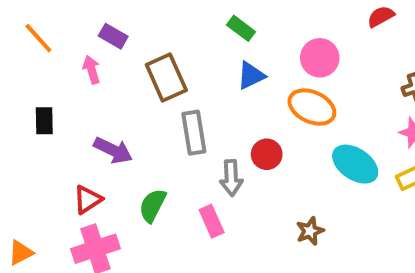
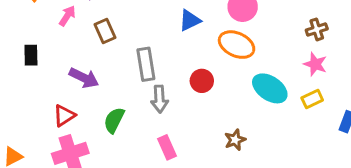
pink arrow: (92, 70) -> (67, 16), turned 50
brown rectangle: (166, 78) -> (105, 31), moved, size x0.7
gray arrow: (231, 178) -> (159, 99), moved
pink rectangle: (212, 221) -> (167, 147), moved

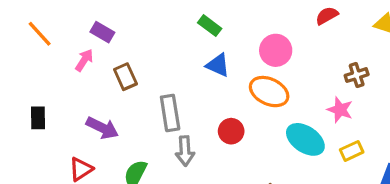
blue triangle: (190, 20) -> (218, 65), turned 50
black rectangle: (31, 55) -> (38, 118), moved
pink star: (315, 64) -> (340, 110), moved

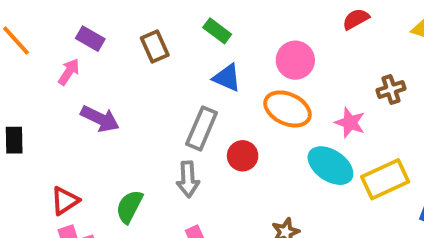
brown rectangle: (125, 77) -> (155, 46), moved
pink star: (340, 110) -> (350, 123), moved
gray rectangle: (170, 113) -> (202, 128), moved, turned 32
purple arrow: (102, 128) -> (100, 119), moved
yellow rectangle: (352, 151) -> (385, 179), size x1.6

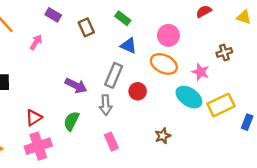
purple rectangle: (90, 39) -> (53, 15), moved
purple arrow: (100, 119) -> (76, 86), moved

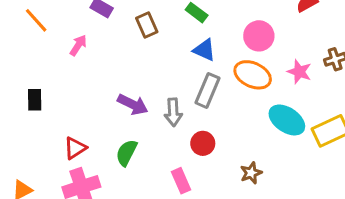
pink star: (200, 72) -> (299, 72), moved
gray rectangle: (114, 75) -> (207, 90), moved
red circle: (138, 91) -> (203, 143), moved
gray arrow: (106, 105) -> (173, 112), moved

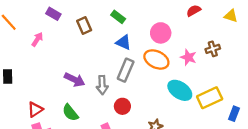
green semicircle: (127, 153) -> (70, 113), turned -66

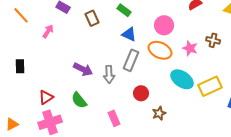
brown cross: (213, 49) -> (213, 40), turned 32
red circle: (122, 106) -> (141, 93), moved

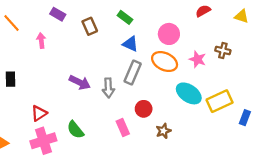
pink arrow: (48, 31) -> (41, 41), turned -40
green semicircle: (79, 100) -> (75, 130), moved
pink rectangle: (114, 118) -> (123, 128), moved

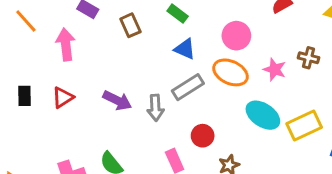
pink arrow: (41, 41) -> (66, 44), size x1.5
gray rectangle: (133, 73) -> (188, 87), turned 35
red triangle: (39, 113) -> (63, 97), moved

